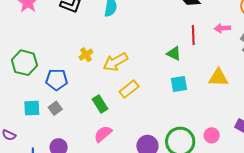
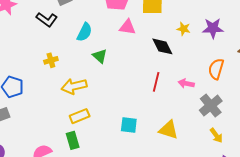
green triangle: (174, 53) -> (100, 56), moved
yellow cross: (86, 55) -> (51, 60), moved
green rectangle: (100, 104) -> (73, 140), moved

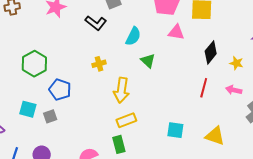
yellow star: (184, 29) -> (236, 63), moved
black diamond: (162, 46) -> (211, 52), turned 65
yellow arrow: (74, 86) -> (121, 90), turned -70

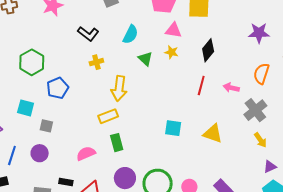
black L-shape: (96, 23) -> (88, 34), moved
yellow star: (236, 63) -> (171, 52), moved
blue pentagon: (60, 90) -> (58, 88), turned 30
gray square: (50, 116) -> (46, 126), moved, turned 32
yellow rectangle: (126, 120) -> (108, 116), moved

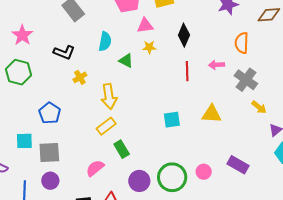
green hexagon: (32, 62) -> (19, 72), moved
gray square: (46, 126) -> (49, 153), size x1.6

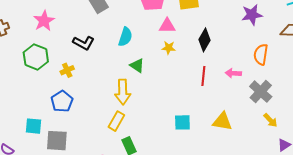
green triangle: (126, 61) -> (137, 66), moved
yellow cross: (80, 77) -> (67, 70), moved
yellow rectangle: (106, 126) -> (116, 121), turned -30

